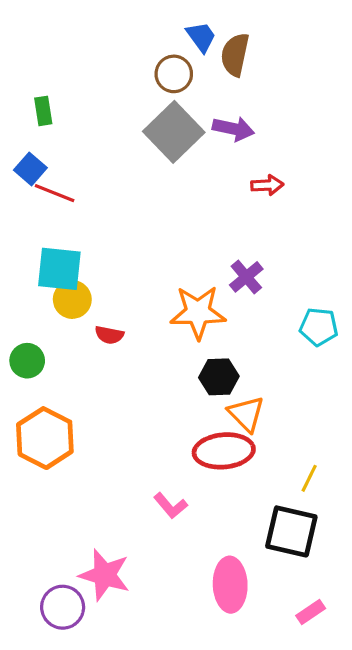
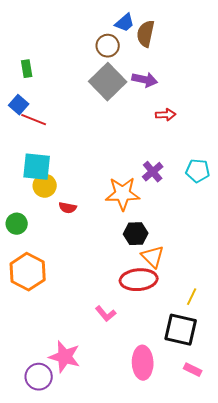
blue trapezoid: (201, 37) -> (125, 23), turned 85
cyan pentagon: (319, 327) -> (198, 171), moved
pink rectangle: (311, 612) -> (193, 370), moved, turned 60

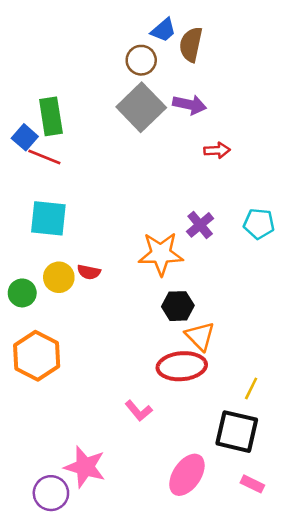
green rectangle: (27, 69) -> (51, 116), moved, size x1.6
yellow circle: (45, 186) -> (59, 277), moved
pink ellipse: (143, 363) -> (187, 475), turned 36

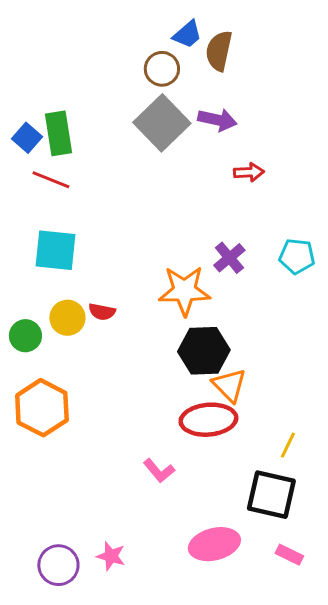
blue square: (25, 137) -> (27, 138), moved
black hexagon: (178, 306) -> (204, 351), size x1.4
pink star: (85, 467) -> (111, 556), moved, size x0.6
pink ellipse: (187, 475) -> (214, 544), turned 42

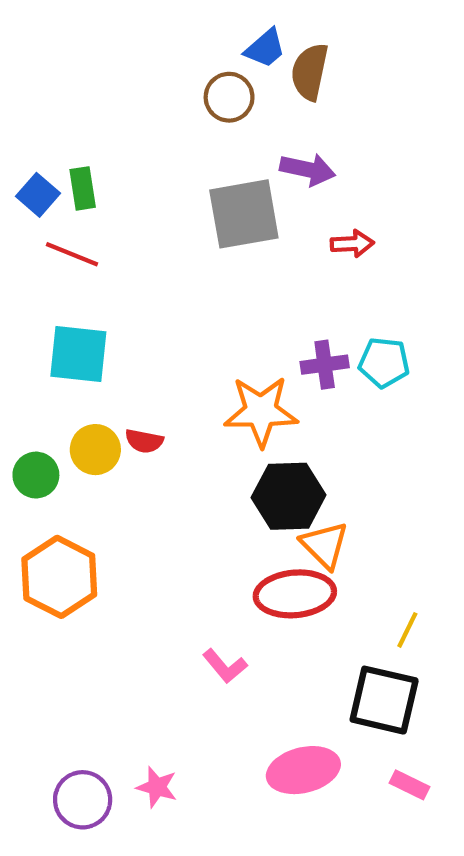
gray square: (162, 123) -> (244, 214), moved, turned 34
green rectangle: (58, 133) -> (83, 188), size x0.7
cyan pentagon: (297, 256) -> (384, 363), moved
purple cross: (229, 258) -> (325, 365), turned 32

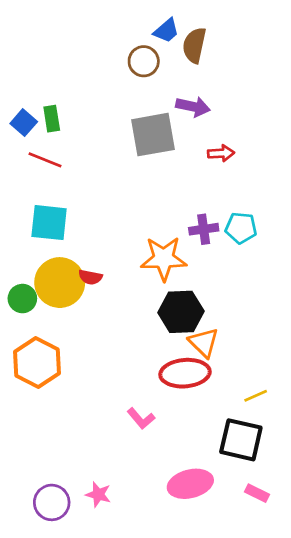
yellow circle: (95, 450) -> (60, 283), size x1.6
yellow line: (407, 630) -> (256, 396), turned 40

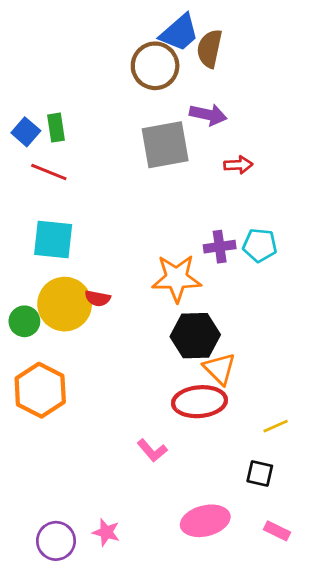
blue trapezoid: (166, 31) -> (179, 33), size x1.4
brown circle: (144, 61) -> (155, 66), size x1.4
black square: (241, 440) -> (260, 473), size x0.6

